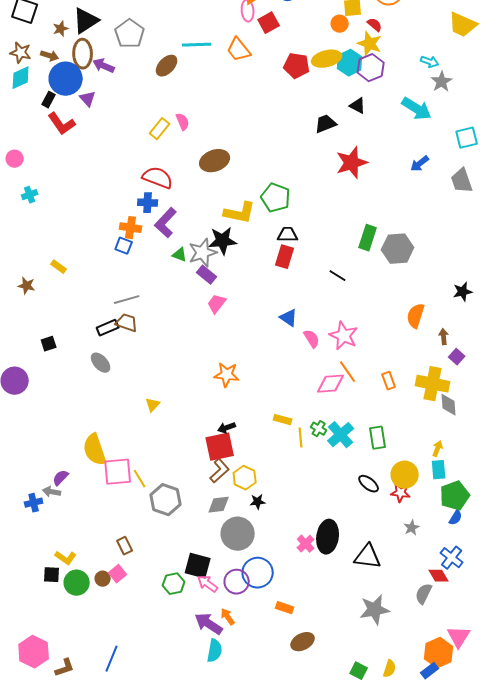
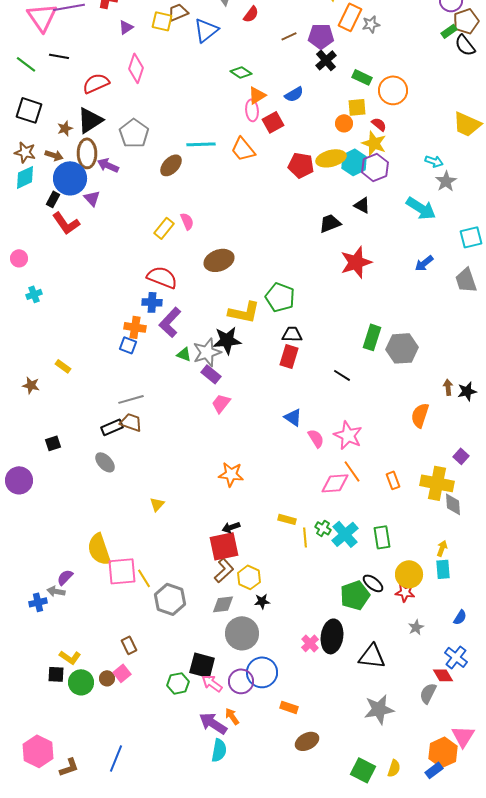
brown arrow: (444, 337) -> (448, 387), moved
green pentagon: (455, 496) -> (355, 595), moved
green square: (359, 671) -> (363, 770), size x1.4

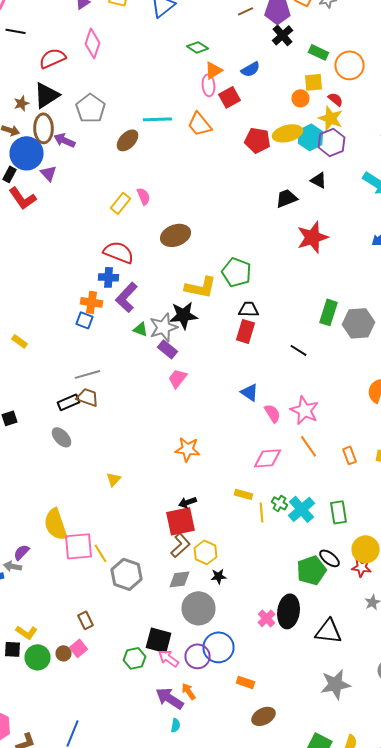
pink diamond: (335, 483) -> (268, 458), moved
cyan semicircle: (219, 750) -> (176, 725), size x0.6

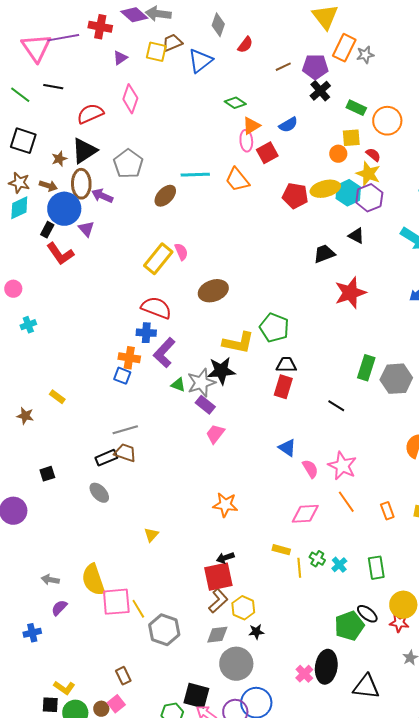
yellow rectangle: (120, 203) -> (158, 259), size x1.4
cyan cross: (302, 509) -> (339, 565), size x0.6
gray arrow: (12, 566) -> (50, 580), moved

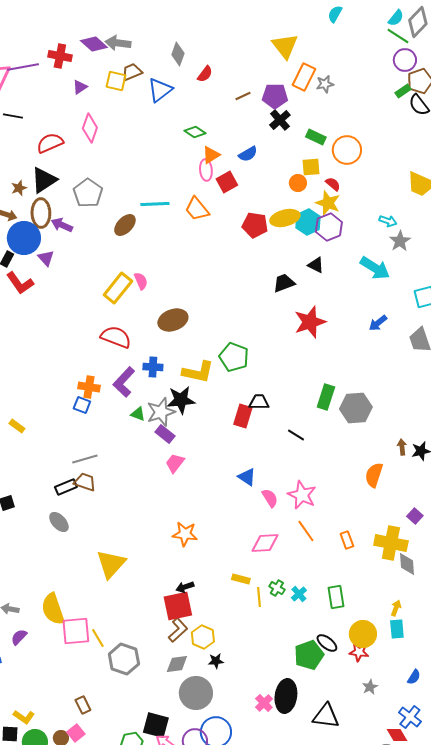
blue cross: (146, 333) -> (153, 367), moved
black trapezoid: (286, 365) -> (259, 402), moved
yellow triangle: (151, 535) -> (111, 564), size x2.0

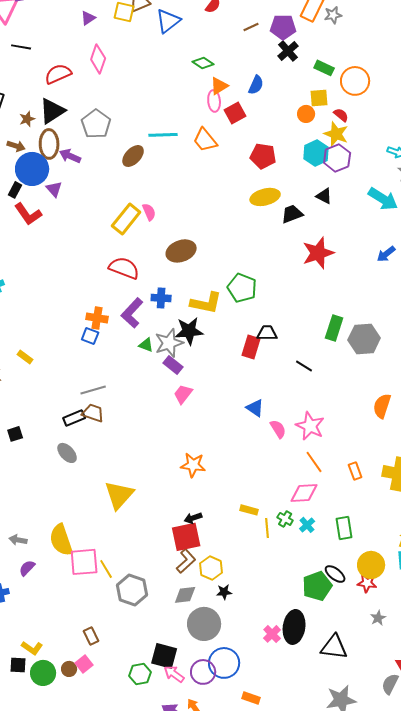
blue semicircle: (248, 154) -> (256, 85), turned -36
yellow ellipse: (285, 218) -> (265, 197), moved
pink diamond: (265, 543) -> (304, 493), moved

